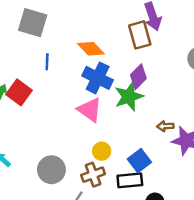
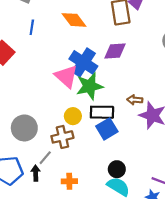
purple diamond: (138, 77) -> (115, 51), turned 35
blue cross: (98, 78) -> (83, 62), moved
green star: (129, 97) -> (90, 86), moved
black rectangle: (130, 180) -> (102, 112), moved

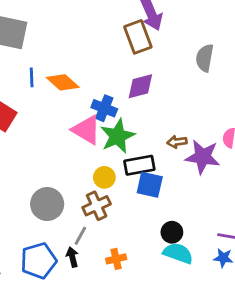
orange diamond: (74, 20) -> (63, 82), moved
blue cross: (83, 62) -> (104, 108), size x0.7
blue square: (107, 129) -> (150, 185), turned -35

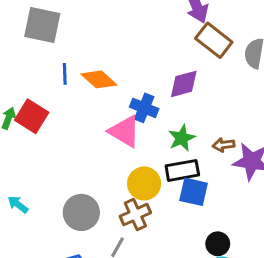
brown rectangle: (138, 37) -> (214, 40), moved, turned -32
green star: (118, 136) -> (182, 138), moved, size x0.7
yellow circle: (104, 177) -> (144, 183), size x1.4

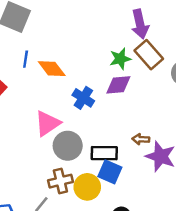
pink triangle: (125, 131) -> (47, 123), moved, turned 44
green star: (182, 138) -> (120, 59), moved
yellow circle: (144, 183) -> (87, 187), moved
gray circle: (81, 212) -> (68, 146), moved

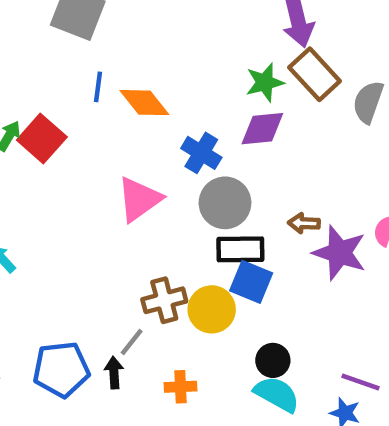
gray circle: (68, 146) -> (225, 203), moved

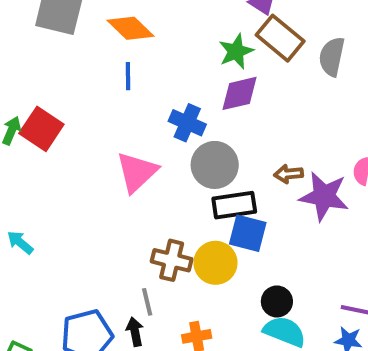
blue line: (98, 87) -> (128, 76), moved
orange diamond: (144, 103) -> (131, 28), moved
brown cross: (164, 300) -> (172, 260), turned 36
gray line: (132, 342) -> (147, 302), turned -44

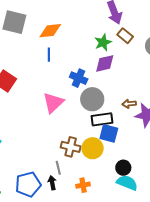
orange diamond: (131, 28) -> (50, 31), turned -50
brown rectangle: (280, 38) -> (125, 36), size x0.7

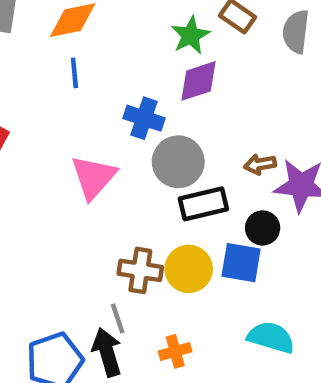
blue square: (109, 133) -> (241, 263), moved
black circle: (123, 168) -> (263, 228), moved
black arrow: (52, 183) -> (107, 352), size x1.5

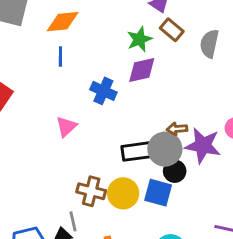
gray circle: (178, 162) -> (165, 149), moved
pink triangle: (94, 177) -> (66, 127), size x0.7

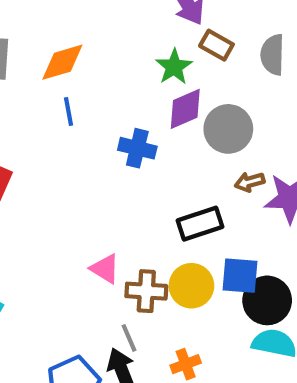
pink triangle: (66, 127) -> (105, 269), moved, turned -35
gray circle: (165, 149) -> (228, 129), moved
black circle: (175, 171) -> (267, 300), moved, size x1.5

